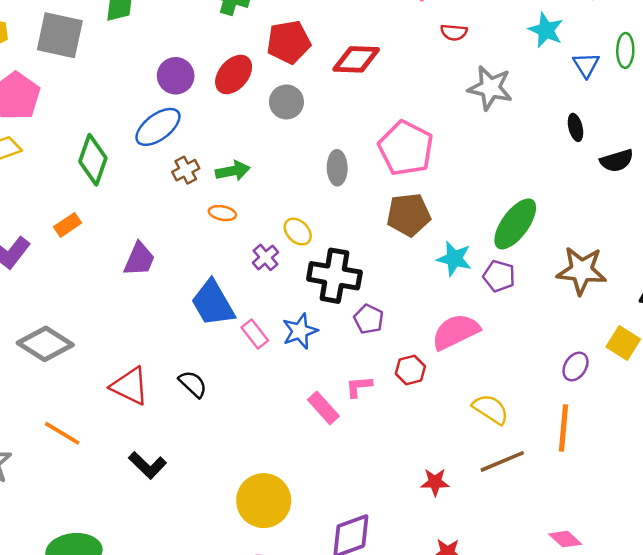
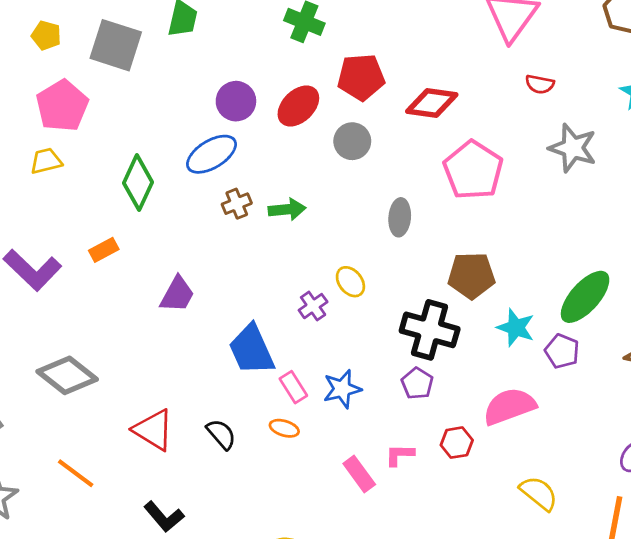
pink pentagon: (406, 148) -> (473, 170), moved
orange ellipse: (222, 213) -> (284, 428), moved
black cross: (334, 276) -> (430, 330), moved

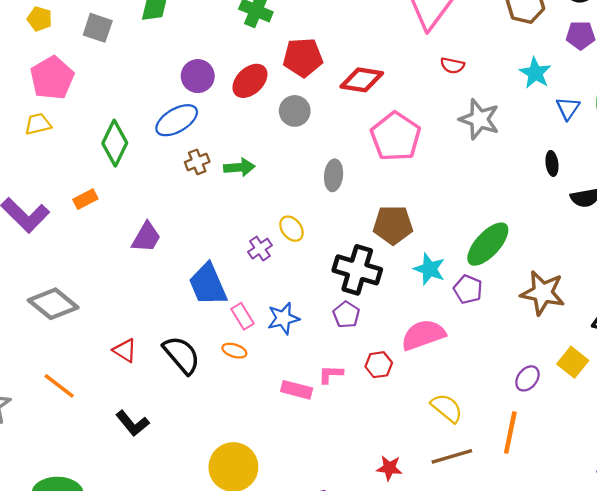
gray square: (116, 45) -> (98, 28), size x0.7
red triangle: (153, 430) -> (125, 350), size x0.7
black semicircle: (221, 434) -> (182, 355), size x1.5
pink rectangle: (359, 474) -> (297, 390), turned -40

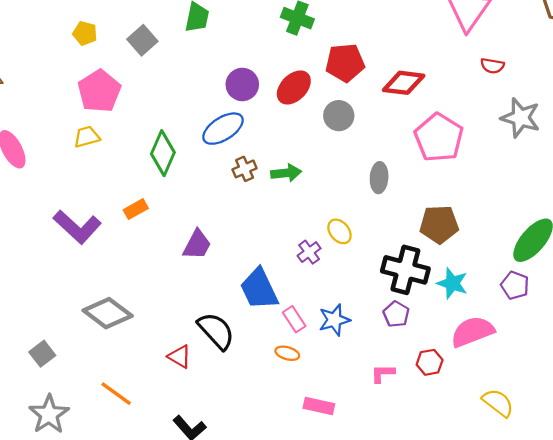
gray square: (98, 28) -> (142, 40), turned 32
cyan star: (429, 269) -> (452, 283), moved
black semicircle: (182, 355) -> (216, 331), moved
pink rectangle: (297, 390) -> (319, 406), moved

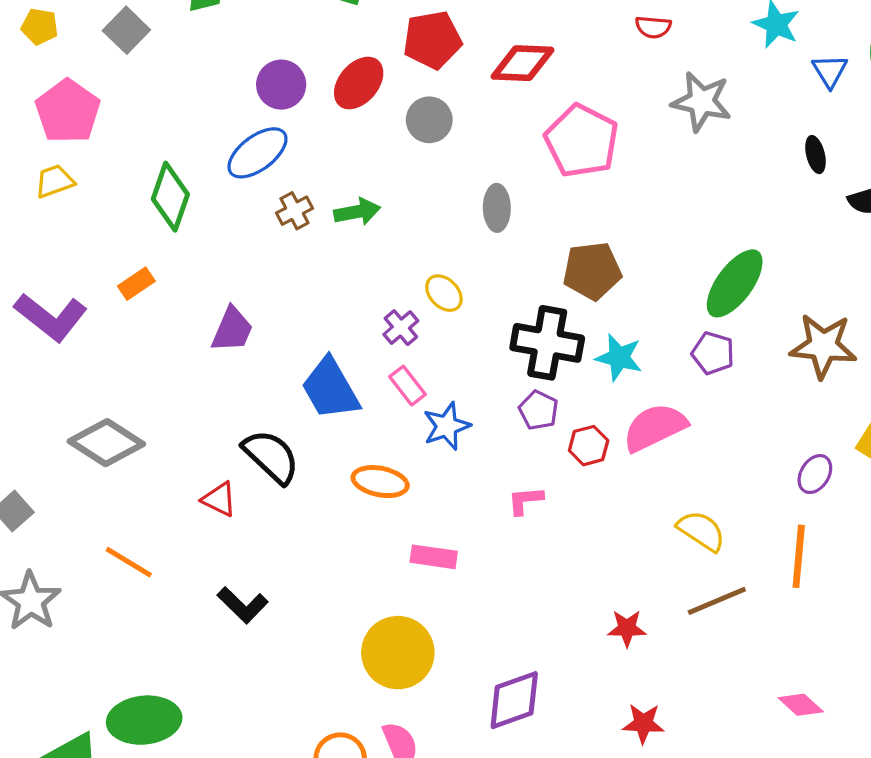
pink rectangle: (294, 319) -> (408, 386), moved
orange ellipse: (287, 353) -> (380, 482), size x1.5
red hexagon: (430, 362) -> (589, 446), moved

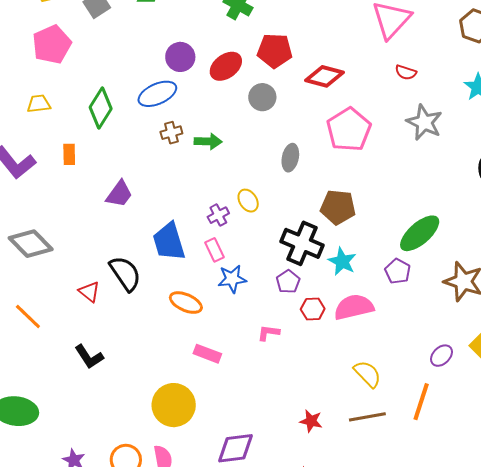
yellow trapezoid: (54, 181) -> (39, 104), moved
orange rectangle: (136, 284) -> (69, 154), turned -70

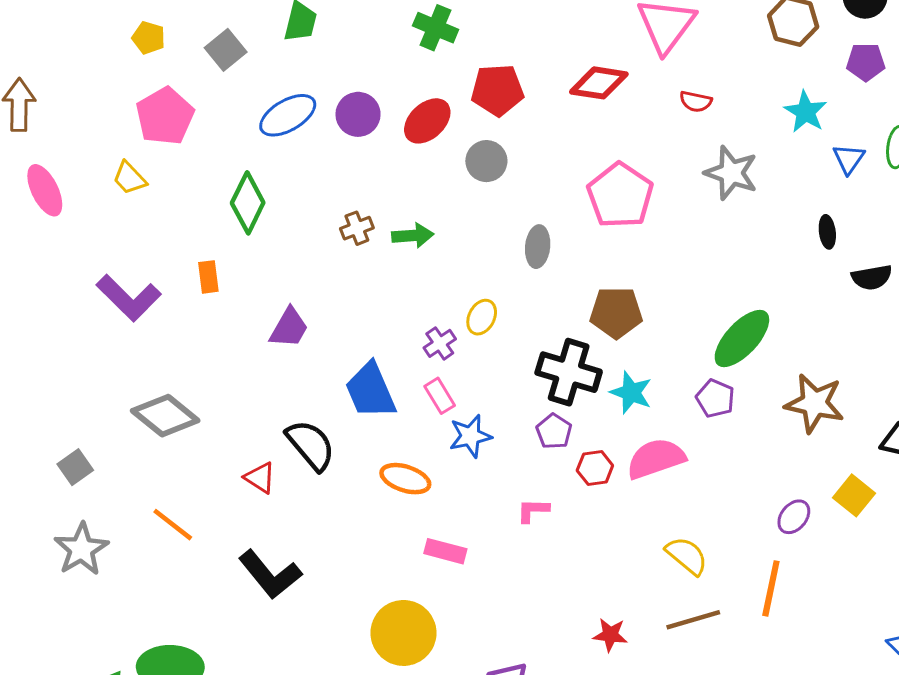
red diamond: (324, 76) -> (599, 83), moved
blue ellipse: (157, 94) -> (288, 115), moved
yellow trapezoid: (39, 104) -> (129, 178), moved, turned -120
yellow ellipse: (248, 201) -> (482, 317), turned 65
black L-shape: (89, 357) -> (270, 575), size x1.4

